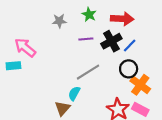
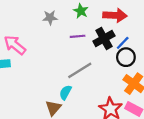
black circle: (129, 69) -> (126, 57), moved

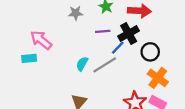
blue line: (123, 43) -> (118, 48), moved
cyan semicircle: (65, 92) -> (82, 64), moved

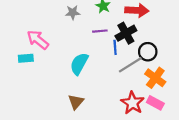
blue line: (118, 48) -> (115, 47), turned -48
cyan semicircle: (82, 64) -> (79, 64), size x1.5
gray line: (105, 65) -> (130, 65), moved

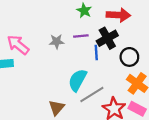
gray star: (73, 13) -> (57, 41), moved
cyan semicircle: (79, 64) -> (78, 80), moved
gray line: (130, 65) -> (92, 94), moved

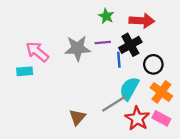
gray star: (57, 41) -> (77, 48), size x1.6
cyan semicircle: (78, 80) -> (129, 89), moved

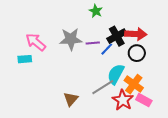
red arrow: (142, 21) -> (136, 34), moved
purple line: (103, 43) -> (93, 43), moved
blue line: (119, 60) -> (107, 49), turned 48
orange cross: (161, 92) -> (134, 84), moved

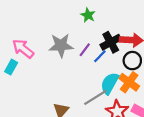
purple line: (93, 43) -> (85, 50), turned -48
cyan rectangle: (25, 59) -> (11, 67), turned -56
orange cross: (134, 84) -> (129, 82), moved

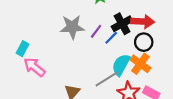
pink arrow: (23, 49) -> (34, 67), moved

